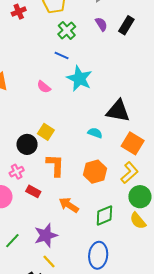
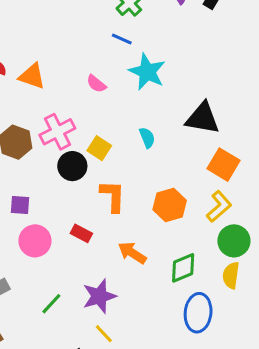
cyan semicircle: (95, 133) -> (147, 138), moved, turned 48
pink cross: (17, 172) -> (57, 132), moved, size x1.6
yellow semicircle: (138, 221) -> (231, 275), turned 48
blue ellipse: (98, 255) -> (198, 313), moved

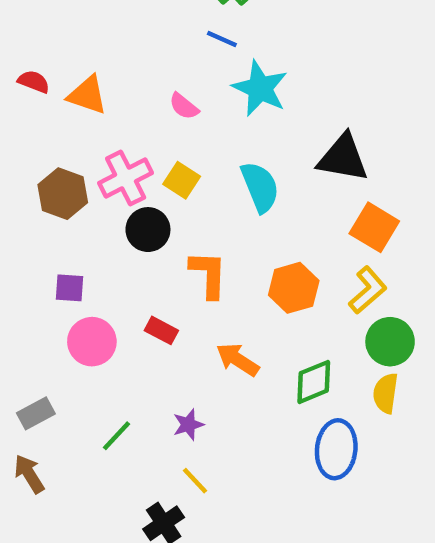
cyan semicircle: (147, 138) -> (260, 187), size x1.6
yellow square: (99, 148) -> (182, 180), moved
purple star: (99, 296) -> (188, 425), size x0.6

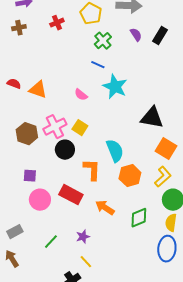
cyan semicircle: (260, 187) -> (115, 151), moved
red rectangle: (161, 330) -> (71, 195), size x1.6
blue ellipse: (336, 449) -> (167, 249), moved

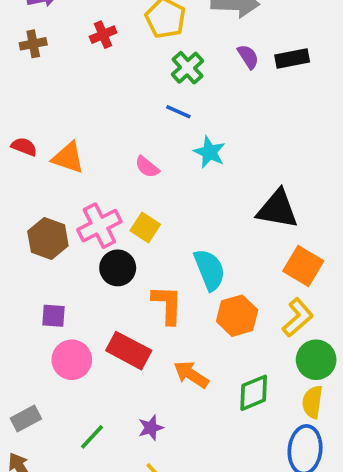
black rectangle: (160, 36) -> (292, 59), turned 48
cyan star: (115, 87) -> (210, 152), size x0.7

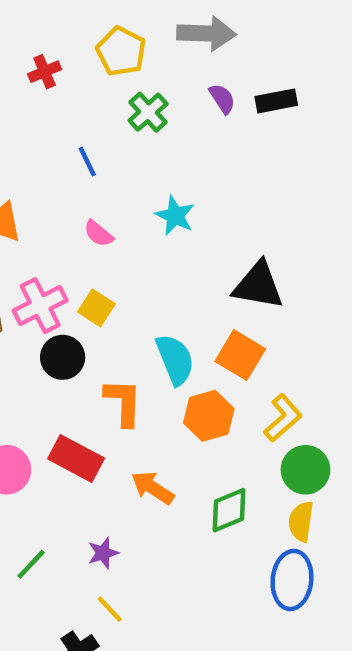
blue line: (178, 112) -> (87, 162), moved, turned 40
orange square: (303, 266) -> (240, 355), moved

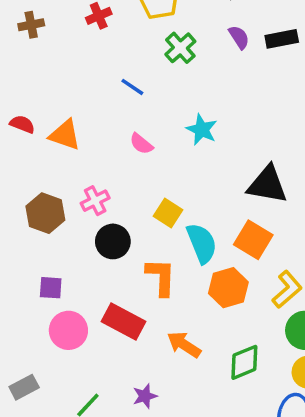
blue line: (87, 162) -> (132, 87), turned -30
pink cross: (40, 306) -> (95, 201), size x0.7
yellow square: (96, 308) -> (168, 213), moved

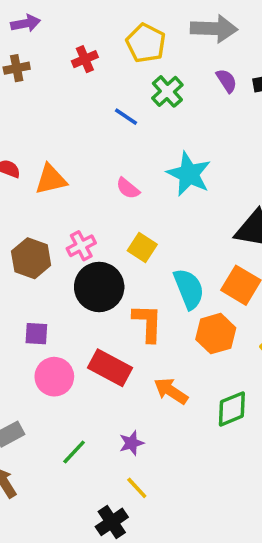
blue line: (132, 87) -> (126, 117), moved
cyan star: (202, 130) -> (189, 174), size x1.4
orange triangle: (65, 135) -> (51, 179), turned -32
yellow square: (168, 213) -> (142, 248), moved
black circle: (113, 241) -> (99, 287), size x1.4

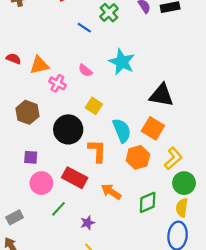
pink cross: (81, 246) -> (57, 83), moved, turned -35
green line: (74, 452) -> (59, 209), moved

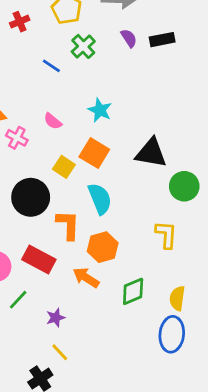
cyan star: (122, 62) -> (100, 110), size x0.7
orange square: (153, 128) -> (94, 153), moved
orange hexagon: (138, 157) -> (103, 247), moved
yellow L-shape: (173, 158) -> (166, 235), turned -45
green circle: (184, 183) -> (184, 186), moved

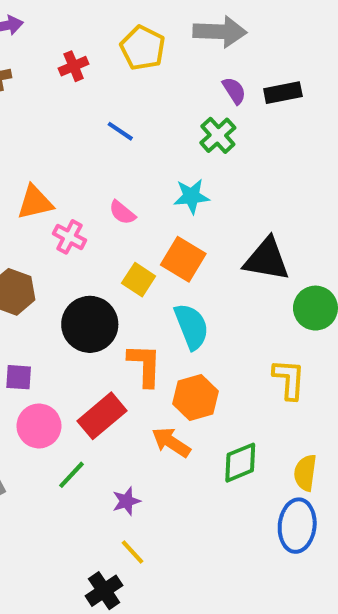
green cross: (83, 46) -> (218, 135), moved
cyan star: (100, 110) -> (191, 196), turned -30
red rectangle: (39, 260) -> (102, 416), turned -68

